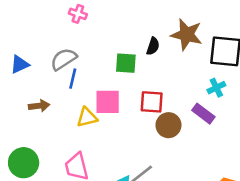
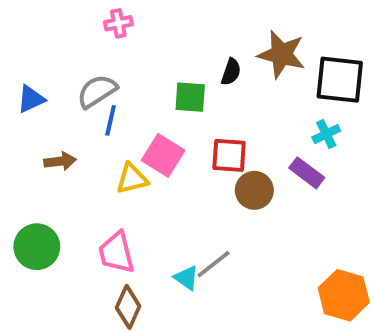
pink cross: (78, 14) -> (118, 23), turned -30
pink square: (108, 102) -> (163, 155), turned 32

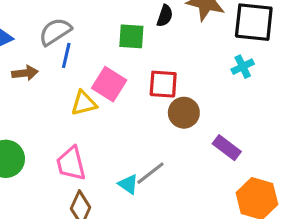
brown arrow: (60, 161) -> (25, 73), moved
purple rectangle: (307, 173) -> (227, 148), moved

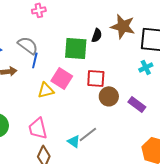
gray semicircle: (55, 32) -> (28, 45), turned 70
green square: (131, 36) -> (76, 48), size x1.4
purple rectangle: (227, 148) -> (137, 104), moved

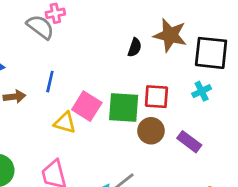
gray semicircle: (28, 45) -> (40, 27), moved
green square: (76, 48) -> (124, 108), moved
red square: (96, 78) -> (156, 97), moved
yellow triangle: (46, 90) -> (65, 123), turned 30

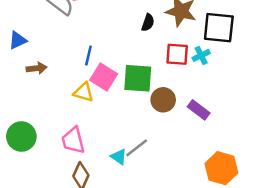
blue line: (50, 82) -> (88, 55), moved
cyan cross: (202, 91) -> (201, 55), moved
red square: (156, 97) -> (177, 54), moved

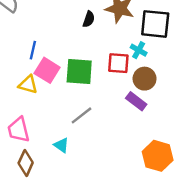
red square: (177, 54) -> (118, 63), moved
cyan cross: (201, 55) -> (139, 50), turned -35
brown circle: (163, 100) -> (145, 79), moved
gray line: (137, 148) -> (82, 115), moved

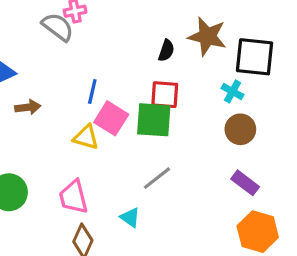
red square: (118, 63) -> (165, 95), moved
purple rectangle: (136, 101) -> (245, 183), moved

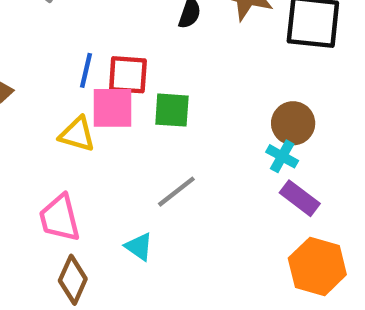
cyan cross: (232, 91) -> (282, 156), moved
red square: (165, 95) -> (128, 75), moved
pink square: (111, 118) -> (112, 108), turned -32
green square: (154, 120) -> (172, 110), size x0.7

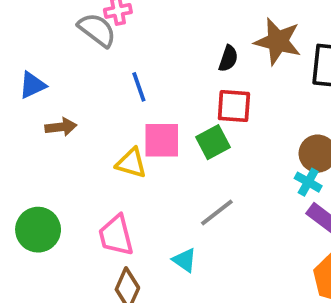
blue line: (86, 70) -> (139, 87), moved, turned -32
red square: (128, 75) -> (234, 106), moved
green square: (172, 110) -> (213, 142), turned -32

